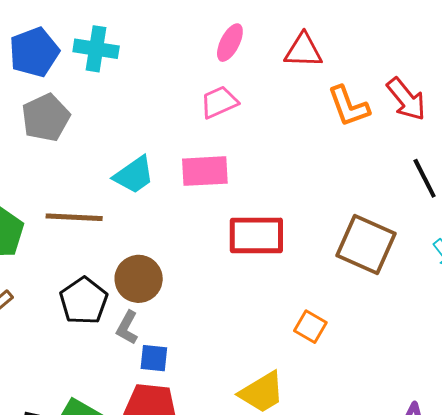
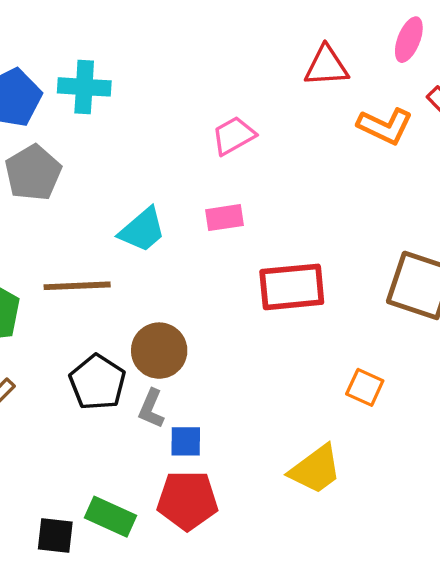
pink ellipse: (230, 43) -> (409, 40), moved
orange L-shape: (349, 106) -> (385, 126), turned -39
pink rectangle: (205, 171) -> (225, 218), size x0.7

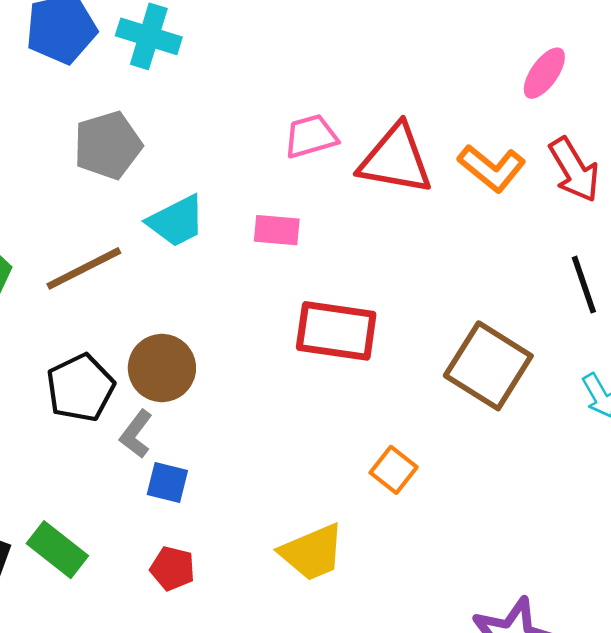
red triangle: (326, 66) -> (396, 160), moved, size x1.4
gray pentagon: (33, 173) -> (108, 145), moved
brown line: (77, 286) -> (84, 268), turned -38
red pentagon: (187, 500) -> (173, 568), moved, size x0.6

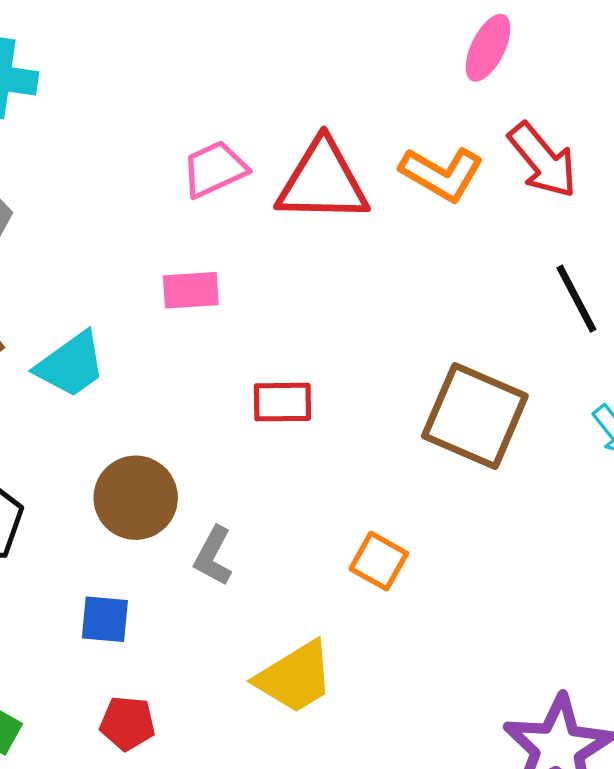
cyan trapezoid: (176, 221) -> (71, 365), moved
red rectangle: (336, 331) -> (282, 402), size x0.6
brown circle: (162, 368) -> (136, 498), moved
gray L-shape: (136, 434) -> (213, 556), moved

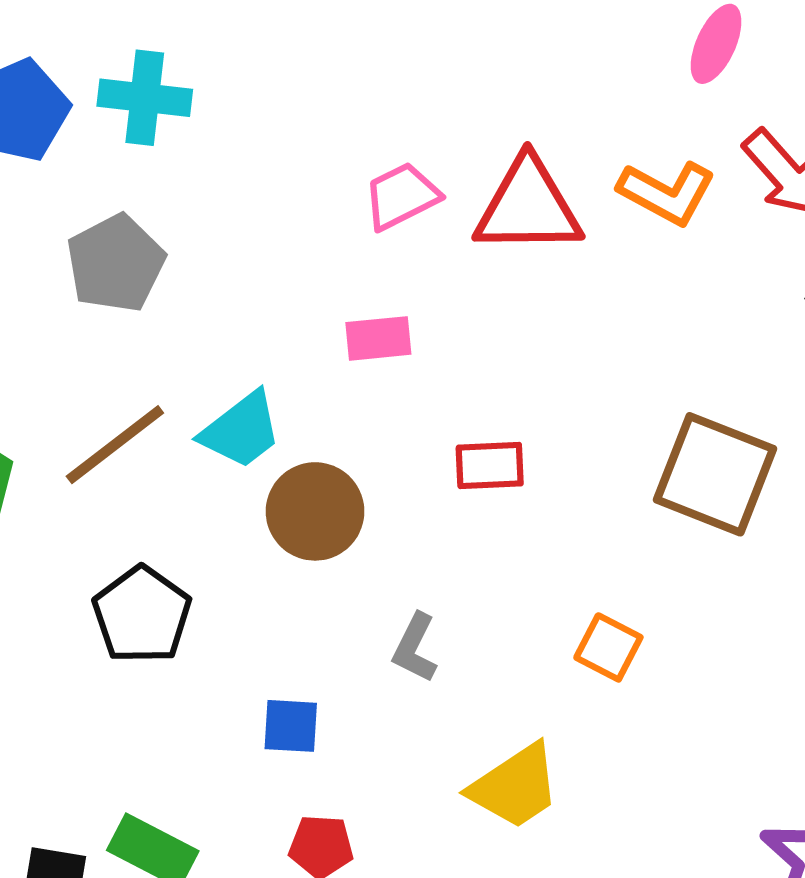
brown circle: (136, 498) -> (315, 511), moved

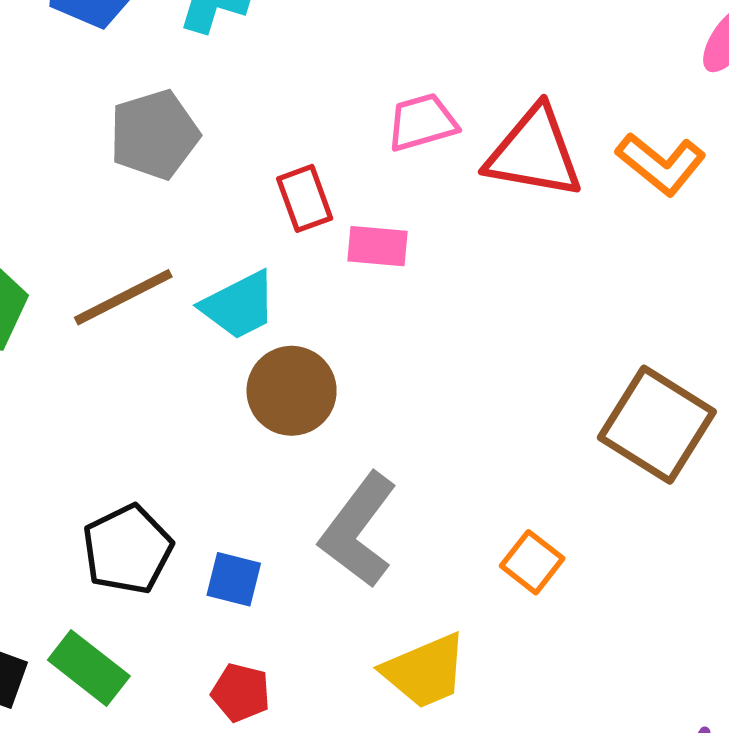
red rectangle: (490, 466) -> (305, 198), moved, turned 62
black pentagon: (142, 615) -> (127, 549), moved
gray L-shape: (415, 648) -> (358, 530), size x1.8

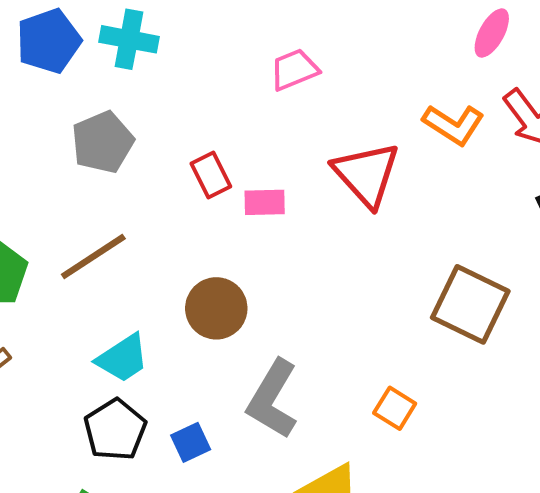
pink trapezoid: (422, 122) -> (294, 70), moved
red triangle: (534, 153) -> (366, 174), moved, turned 44
cyan trapezoid: (239, 305) -> (123, 358), moved
blue square: (234, 579) -> (191, 442), turned -33

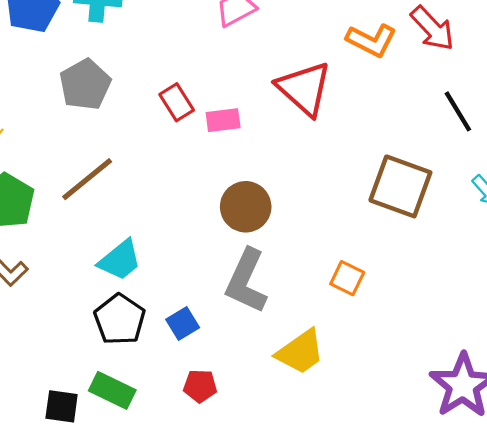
brown circle: (216, 308) -> (246, 207), moved

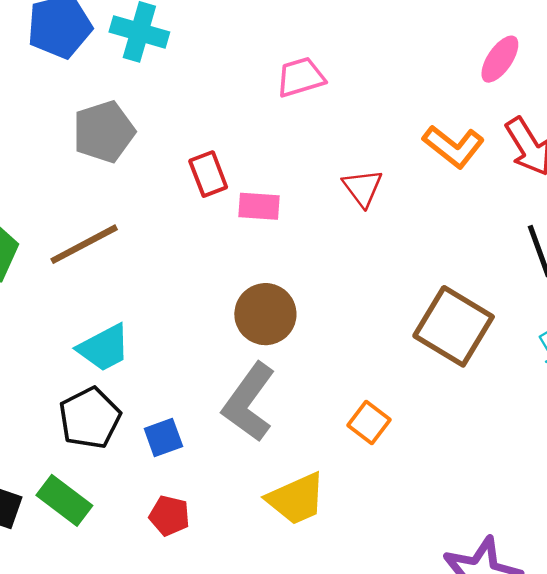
red triangle: (304, 89) -> (363, 188), size x0.6

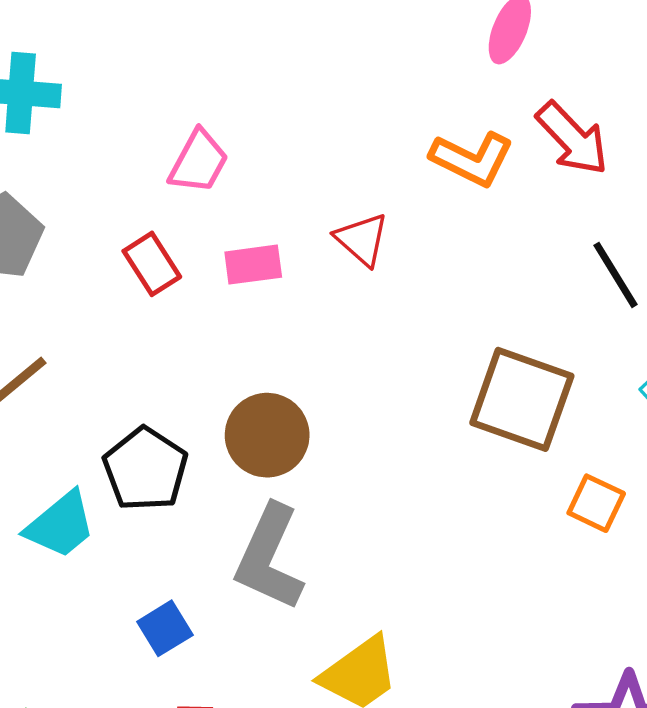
pink trapezoid: (301, 77) -> (199, 162), moved, turned 147
pink rectangle: (259, 206) -> (253, 265), moved
black pentagon: (90, 418) -> (145, 469), moved
orange square: (369, 422) -> (596, 503), moved

